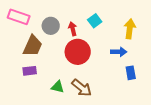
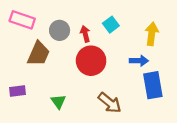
purple rectangle: (30, 71) -> (18, 91), moved
blue rectangle: (131, 73) -> (153, 85), size x1.6
green triangle: (58, 87) -> (58, 102), moved, turned 40
brown arrow: (82, 88) -> (110, 103), moved

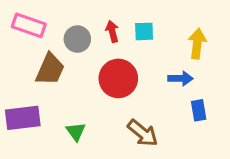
cyan square: (111, 25) -> (144, 31), turned 35
red arrow: (85, 34) -> (112, 31), moved
blue rectangle: (153, 85) -> (199, 110), size x0.6
purple rectangle: (18, 91) -> (23, 118), size x1.6

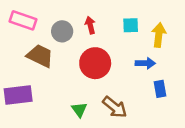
cyan square: (144, 31) -> (131, 25), moved
brown trapezoid: (50, 69) -> (40, 56), turned -88
green triangle: (76, 132) -> (79, 110), moved

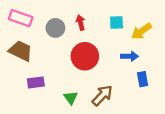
yellow arrow: (159, 35) -> (142, 31), turned -132
brown trapezoid: (40, 56) -> (21, 51), moved
purple rectangle: (18, 95) -> (36, 82), moved, size x0.7
brown arrow: (115, 107) -> (102, 95), turned -85

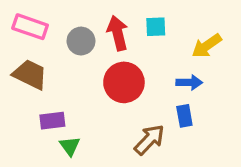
red arrow: (81, 22) -> (118, 33), size x1.5
cyan square: (116, 22) -> (156, 27), moved
blue rectangle: (143, 79) -> (184, 116), moved
green triangle: (71, 98) -> (70, 146), moved

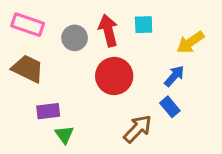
blue arrow: (189, 82) -> (174, 76), turned -50
blue rectangle: (184, 116) -> (170, 107), turned -30

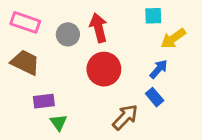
cyan square: (144, 25) -> (153, 16), moved

